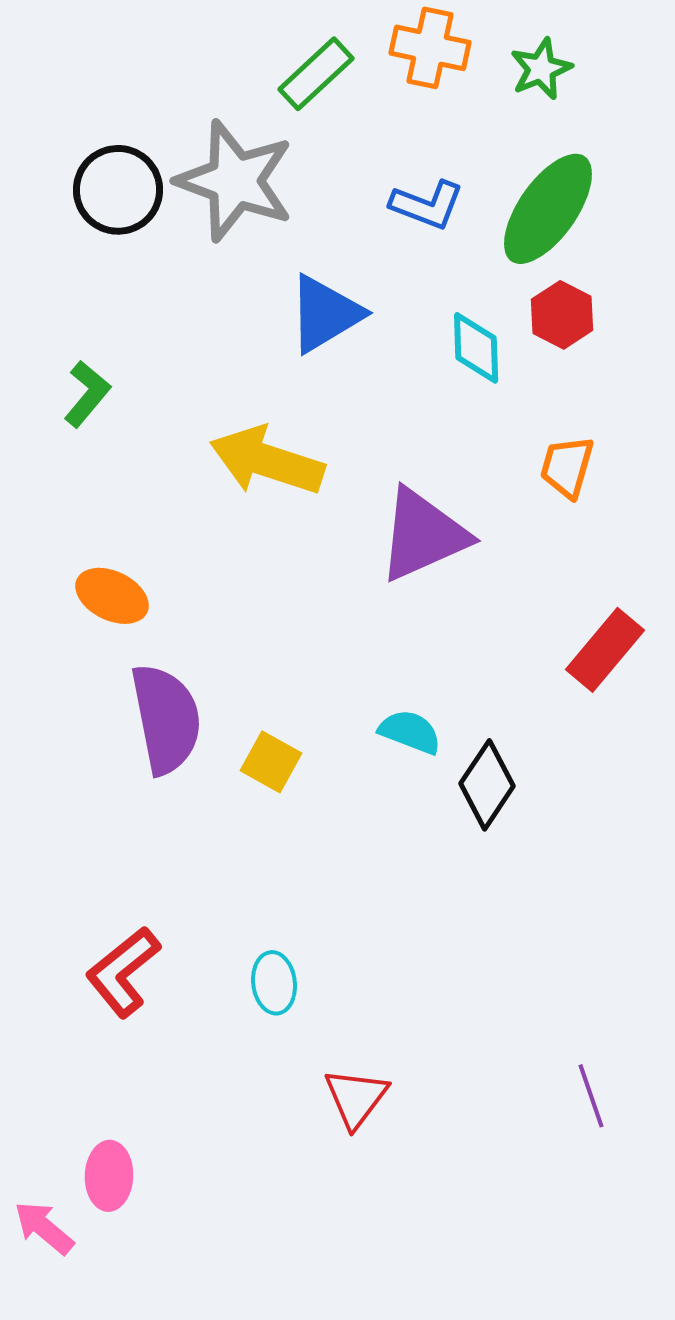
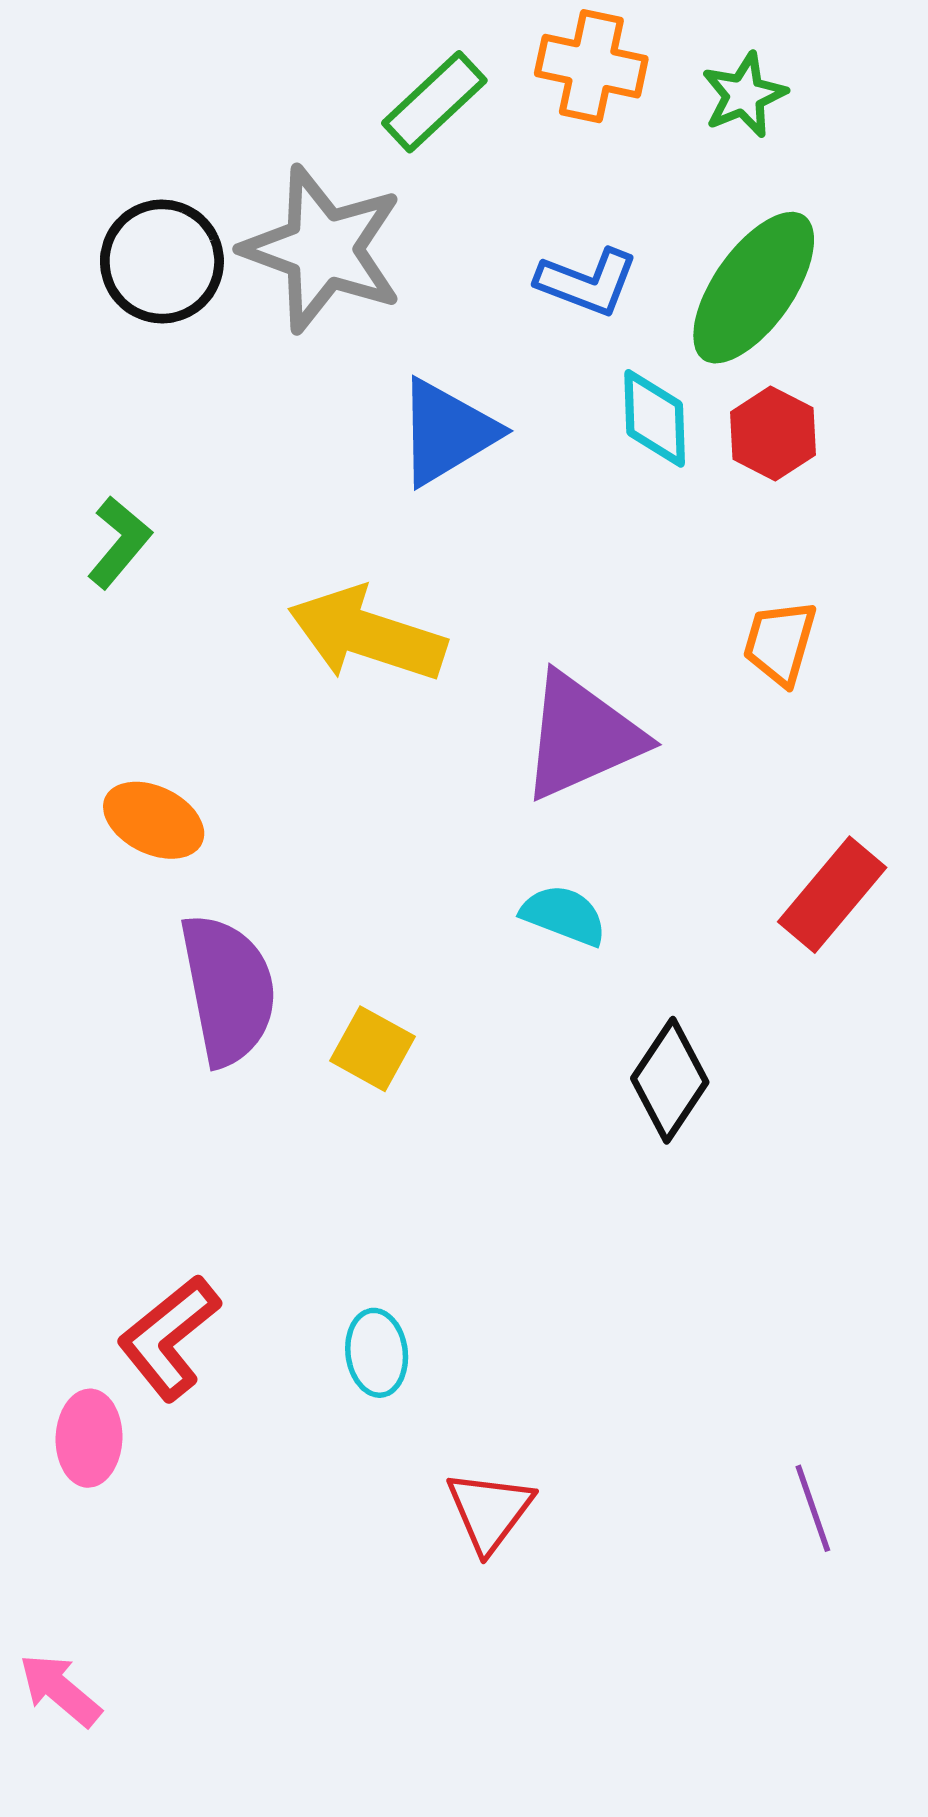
cyan diamond: (476, 348) -> (655, 418), moved
cyan semicircle: (410, 732) -> (564, 915), moved
pink ellipse: (109, 1176) -> (89, 1438), moved

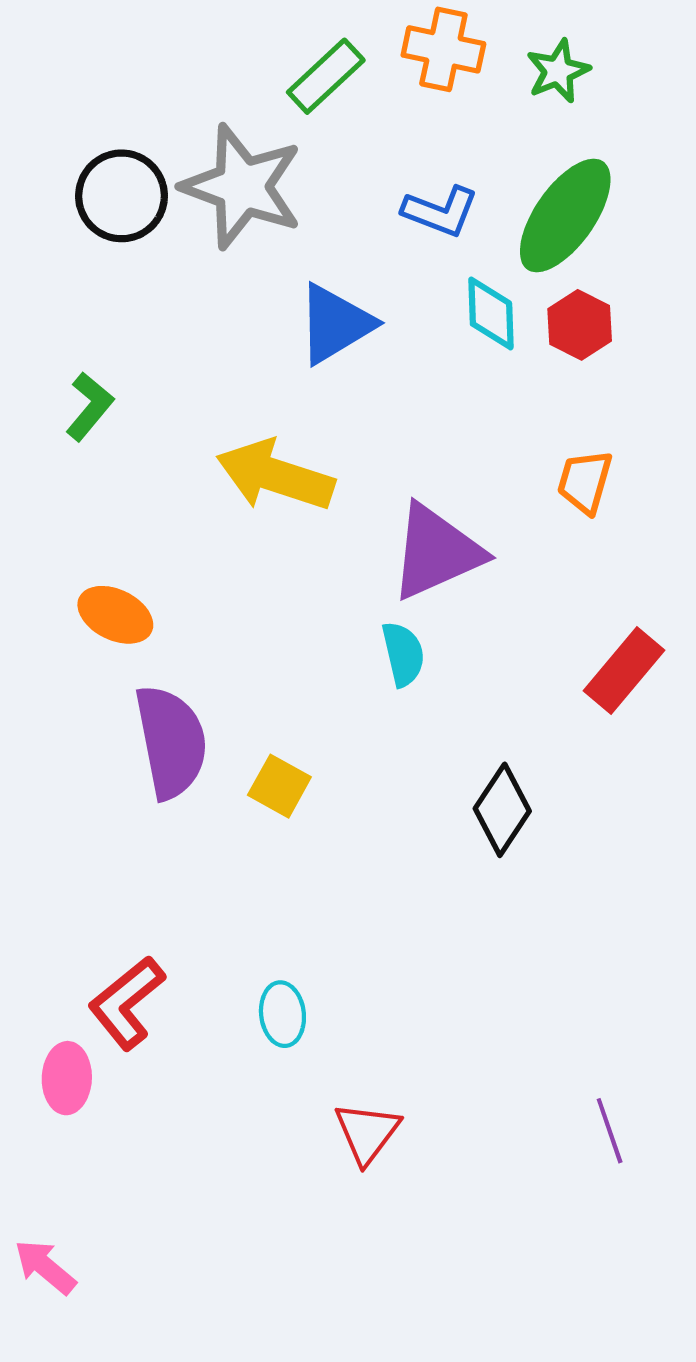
cyan semicircle: (564, 915) -> (403, 654), moved, turned 56

